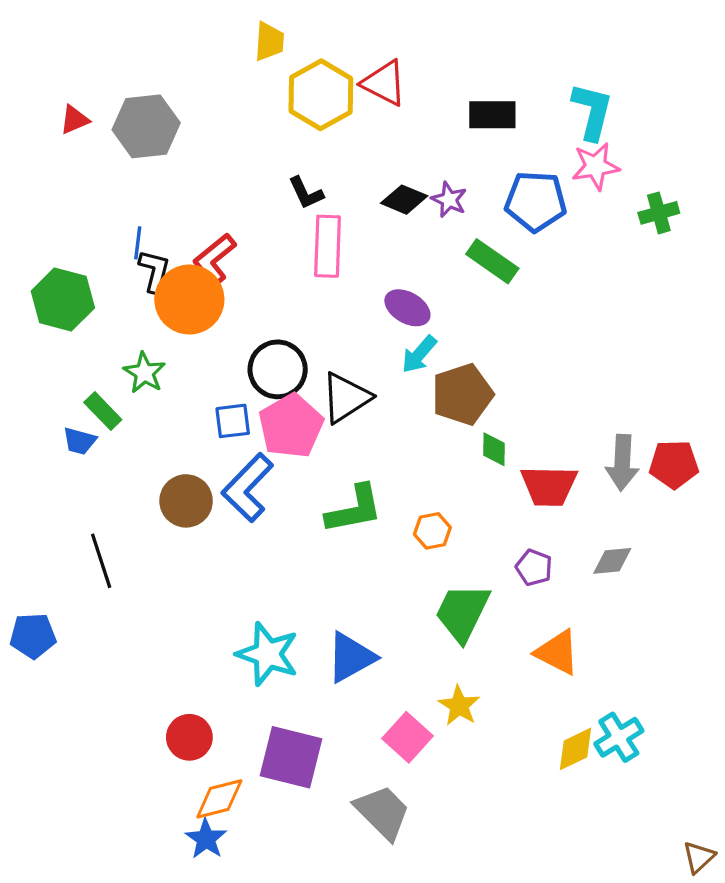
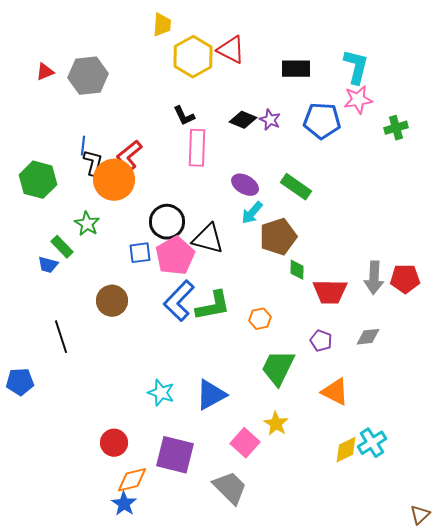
green rectangle: (492, 261) -> (296, 187), moved
black triangle: (346, 398) -> (208, 239), turned 48
blue L-shape: (248, 488) -> (179, 301), moved
cyan star: (268, 654) -> (161, 393), size x0.7

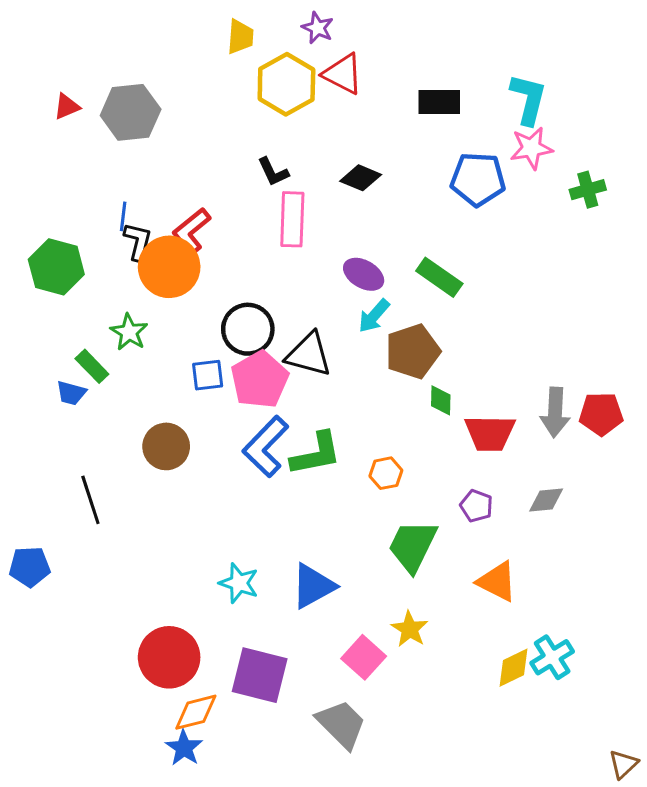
purple star: (270, 120) -> (318, 28), moved
red circle: (114, 443) -> (169, 657), size x1.5

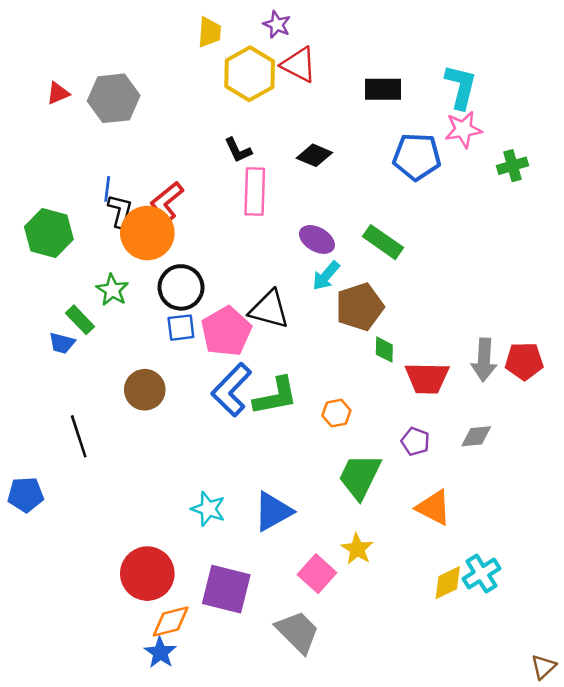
black circle: (248, 329) -> (181, 287), moved

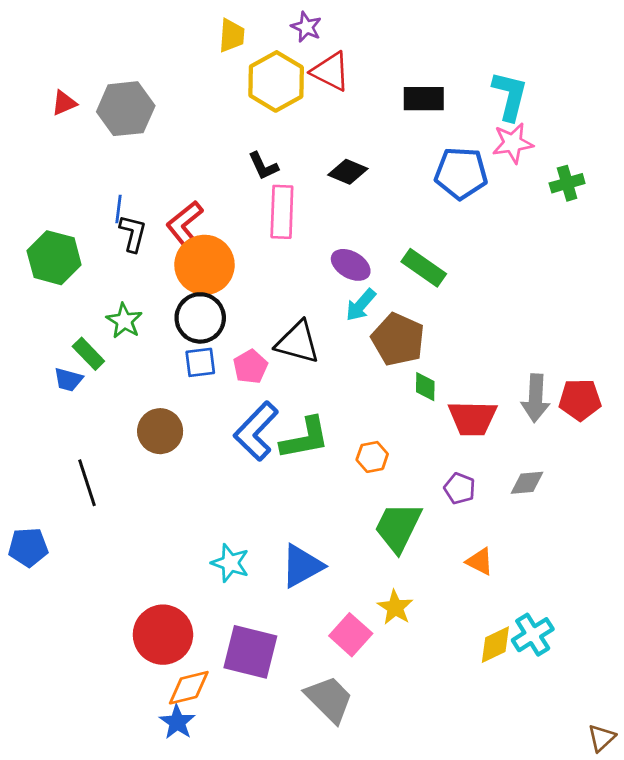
orange circle: (147, 233) -> (205, 265), moved
brown pentagon: (360, 307) -> (398, 339), turned -30
pink pentagon: (226, 331) -> (250, 367), size x0.6
orange triangle: (434, 508) -> (480, 562), size x0.7

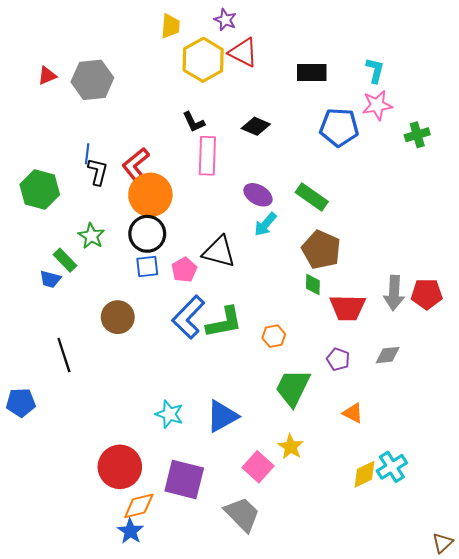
cyan L-shape: (510, 96) -> (375, 70), size x0.7
brown pentagon: (398, 339) -> (321, 250), moved

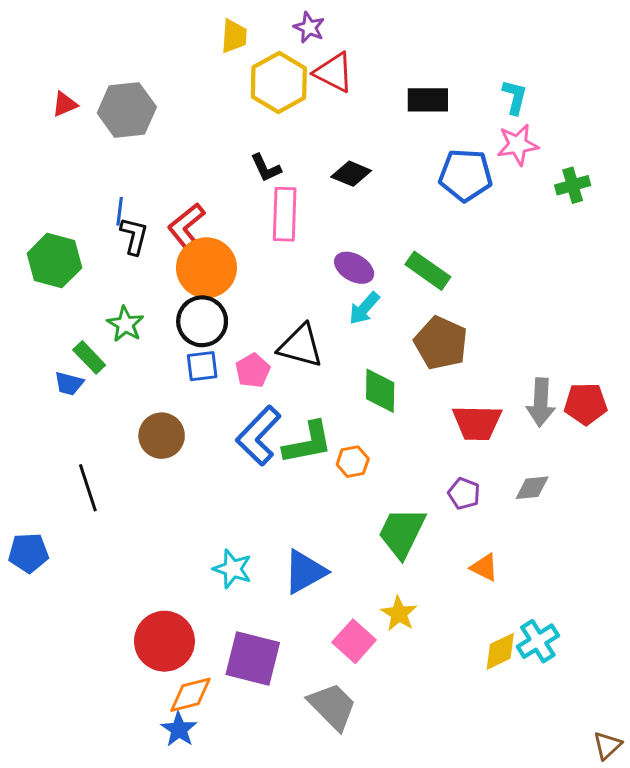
green diamond: (313, 284) -> (380, 391), moved, size x1.5
orange hexagon: (274, 336) -> (353, 462), moved

